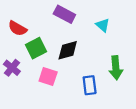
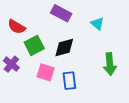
blue rectangle: (90, 85) -> (69, 81), moved

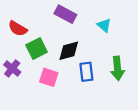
blue rectangle: (69, 81) -> (86, 72), moved

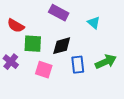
green square: (37, 48) -> (33, 44), turned 30
green arrow: (117, 68) -> (106, 62), turned -110

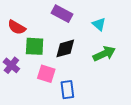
green arrow: (106, 62) -> (104, 54), moved
blue rectangle: (78, 65) -> (67, 90), moved

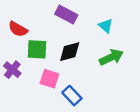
blue rectangle: (67, 90) -> (72, 96), turned -36

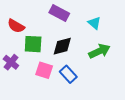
blue rectangle: (72, 96) -> (68, 74), moved

